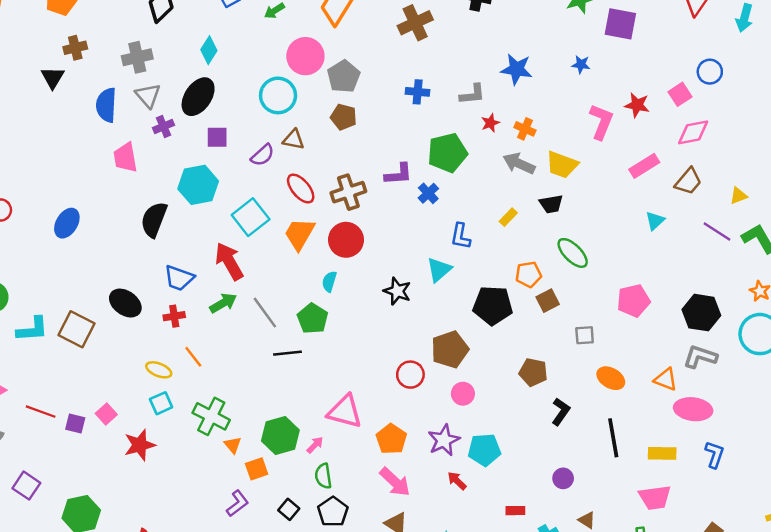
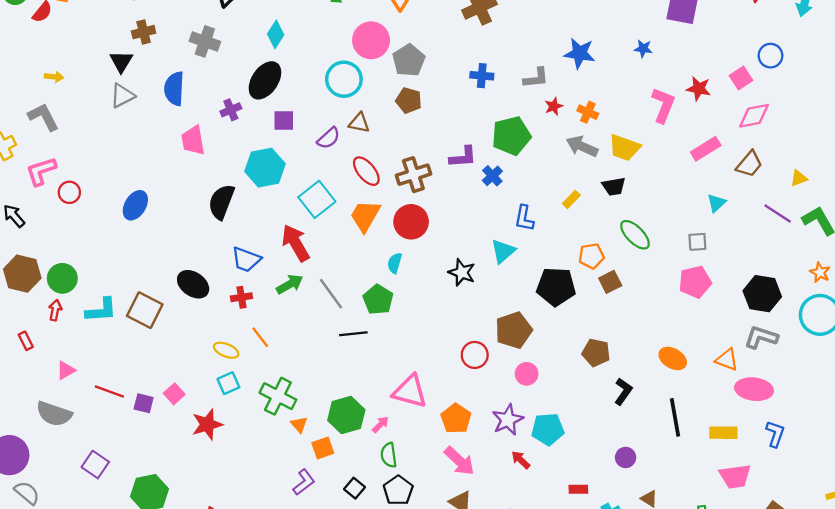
gray cross: (137, 57) -> (205, 41), turned 32
gray triangle: (148, 95) -> (122, 96), moved, turned 44
gray square: (585, 335) -> (697, 242), moved
pink trapezoid: (655, 497) -> (735, 476), moved

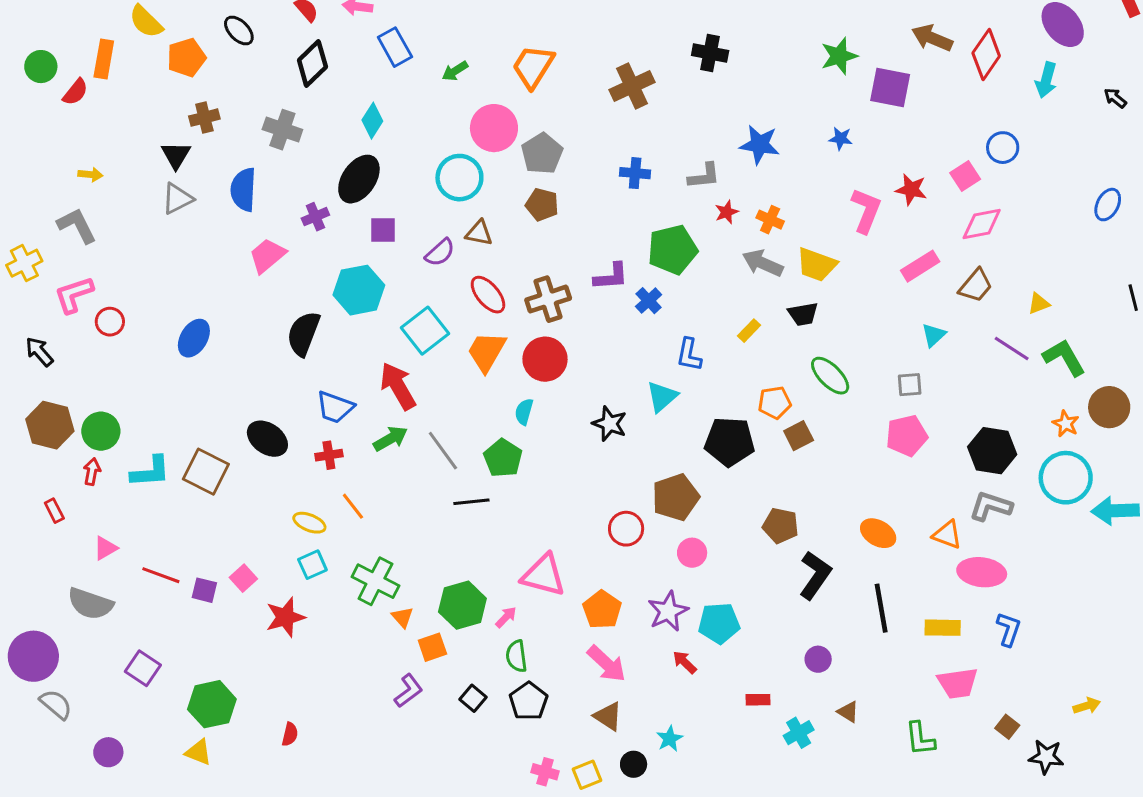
pink trapezoid: (193, 140) -> (267, 256), turned 60
black L-shape: (623, 391) -> (815, 575), size x1.4

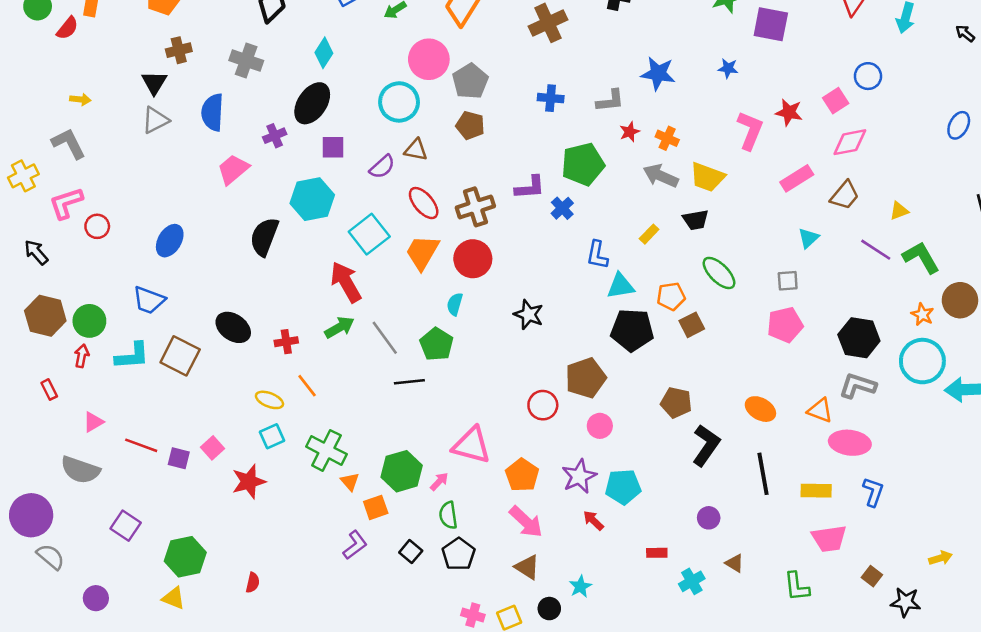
cyan triangle: (662, 397) -> (621, 286), moved, turned 32
blue trapezoid: (335, 407) -> (149, 300), moved

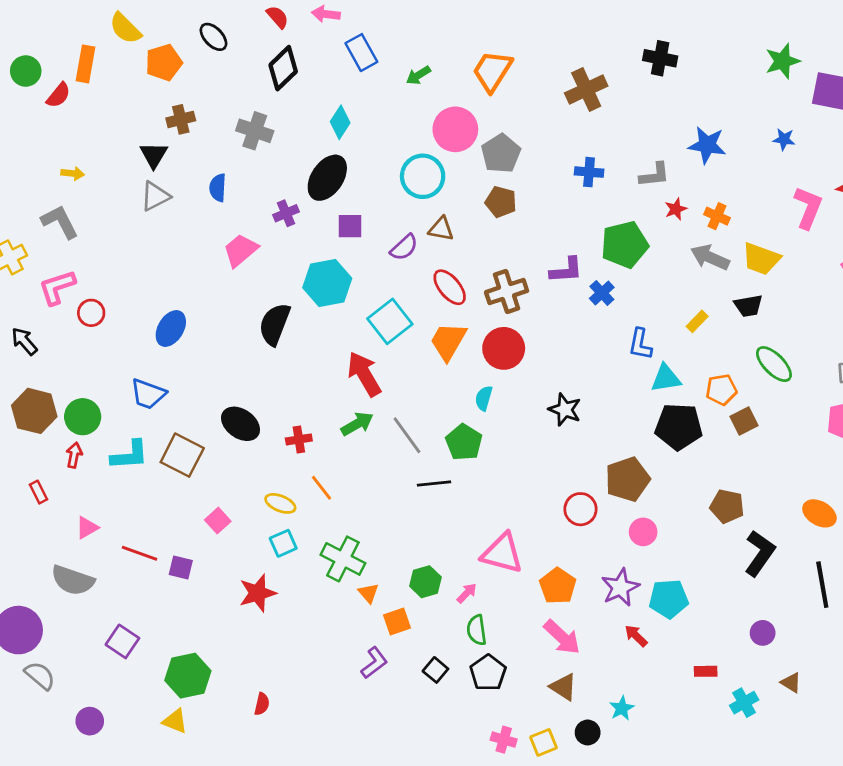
blue semicircle: (212, 112) -> (218, 188), size x0.7
pink square: (212, 448) -> (218, 521), moved
green hexagon: (402, 471) -> (425, 582), size x0.7

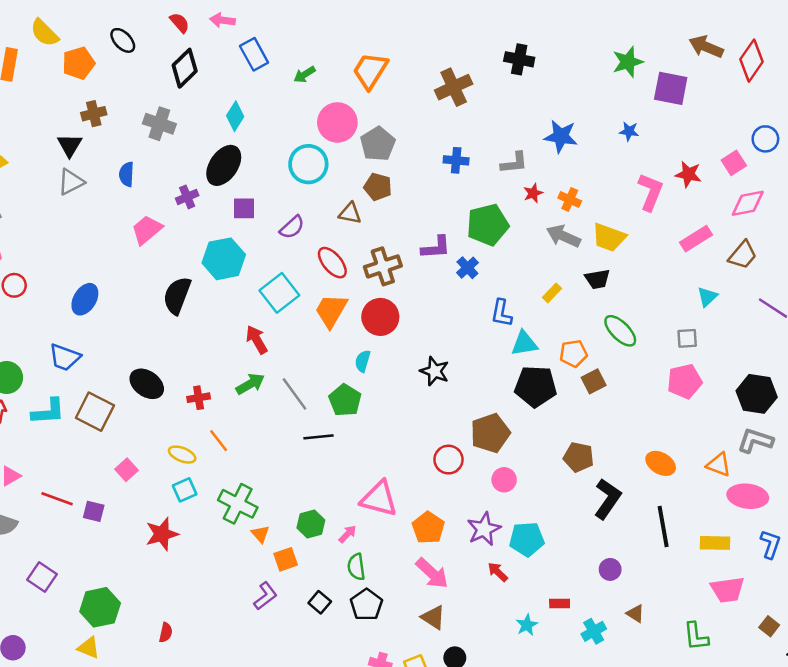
brown triangle: (441, 229) -> (350, 213), moved
red arrow: (364, 374) -> (257, 340), size x0.7
cyan star: (622, 708) -> (527, 625), moved

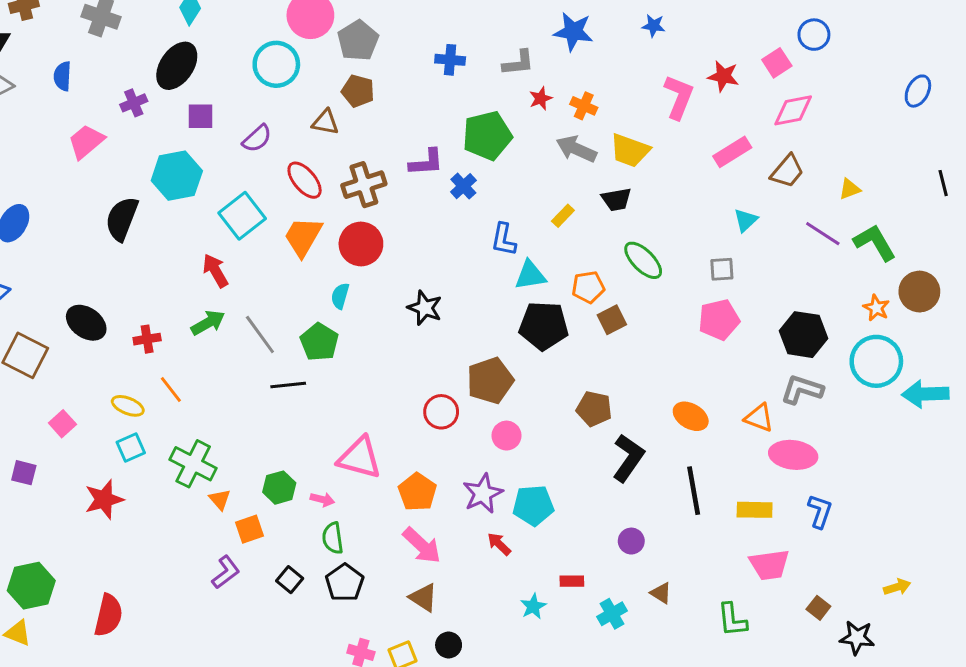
pink arrow: (347, 534) -> (322, 499), turned 60
red semicircle: (166, 633) -> (108, 615), size x1.8

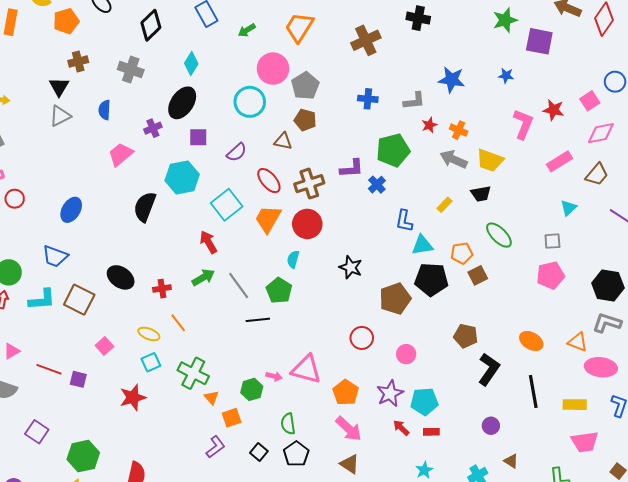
brown pentagon: (490, 381) -> (395, 299), moved
pink arrow: (322, 499) -> (274, 376), moved
red rectangle: (572, 581) -> (431, 432), moved

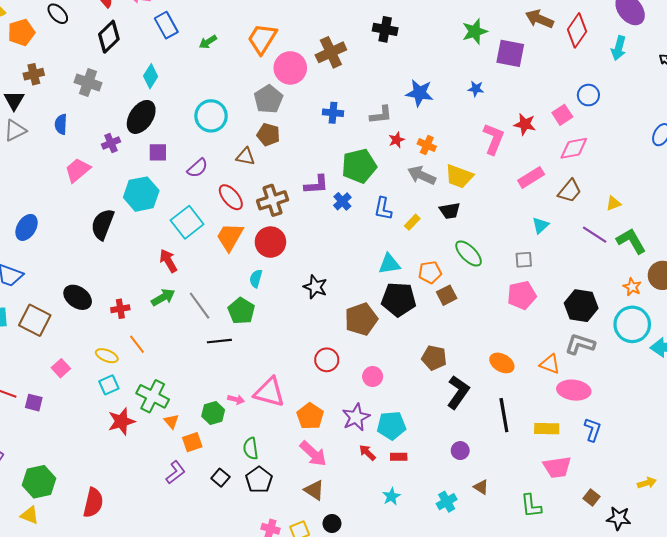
pink circle: (273, 69) -> (290, 68), moved
blue L-shape: (404, 221) -> (383, 209), moved
red star: (133, 397) -> (121, 421), moved

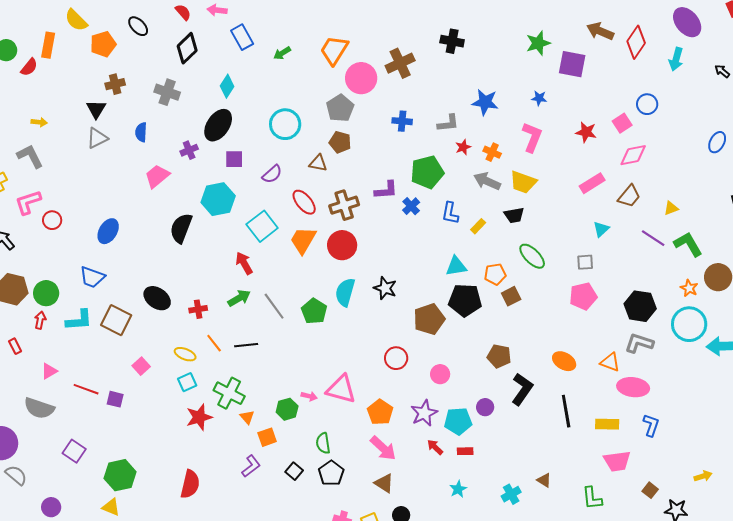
pink L-shape: (494, 139) -> (532, 137), moved
cyan semicircle: (256, 279) -> (345, 292), moved, size x1.6
black line: (219, 341) -> (246, 345), moved
purple circle: (460, 451) -> (485, 407), moved
red semicircle: (93, 503) -> (190, 484), moved

